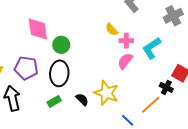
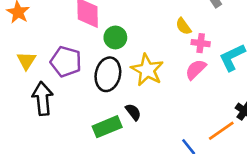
yellow star: (106, 93) -> (147, 70), moved
green rectangle: (54, 101) -> (107, 127), moved, size x1.5

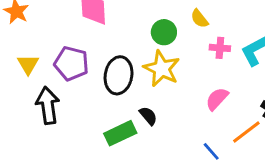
green circle: (115, 37) -> (164, 32), moved
pink cross: (201, 43) -> (220, 48), moved
pink semicircle: (196, 69) -> (217, 99), moved

